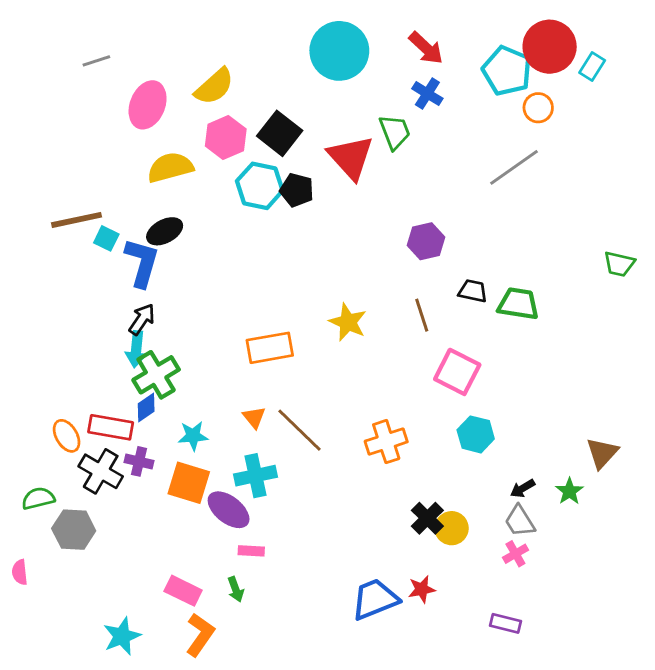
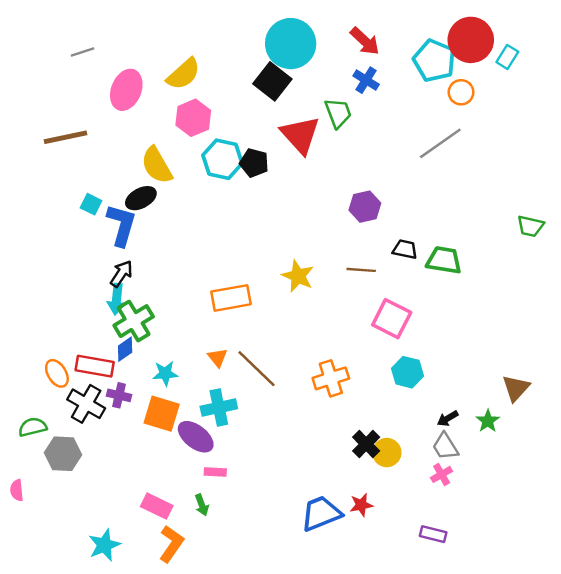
black square: (280, 133) -> (272, 81), moved
yellow semicircle: (170, 167) -> (157, 165), moved, turned -105
brown line: (77, 220) -> (65, 137), moved
brown line: (422, 315) -> (361, 270), turned -68

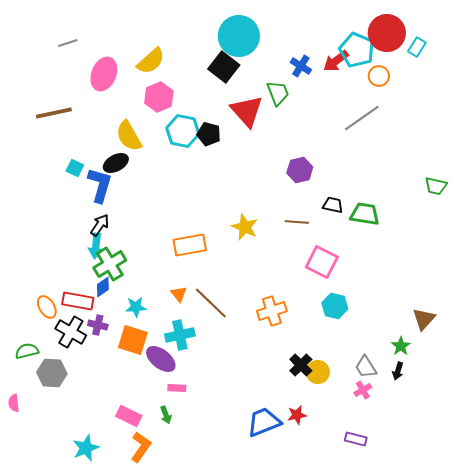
red arrow: (365, 41) -> (336, 61), moved, turned 100
black arrow: (448, 418) -> (398, 371), moved, turned -42

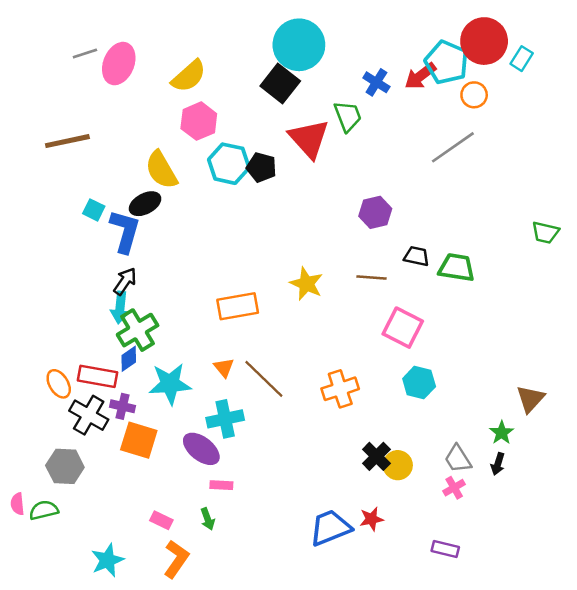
pink ellipse: (104, 74) -> (119, 64), moved
cyan star: (136, 307) -> (170, 384), size x1.6
orange square: (133, 340) -> (139, 440), moved
green semicircle: (27, 351) -> (44, 510), moved
pink rectangle: (129, 416) -> (161, 520), size x0.7

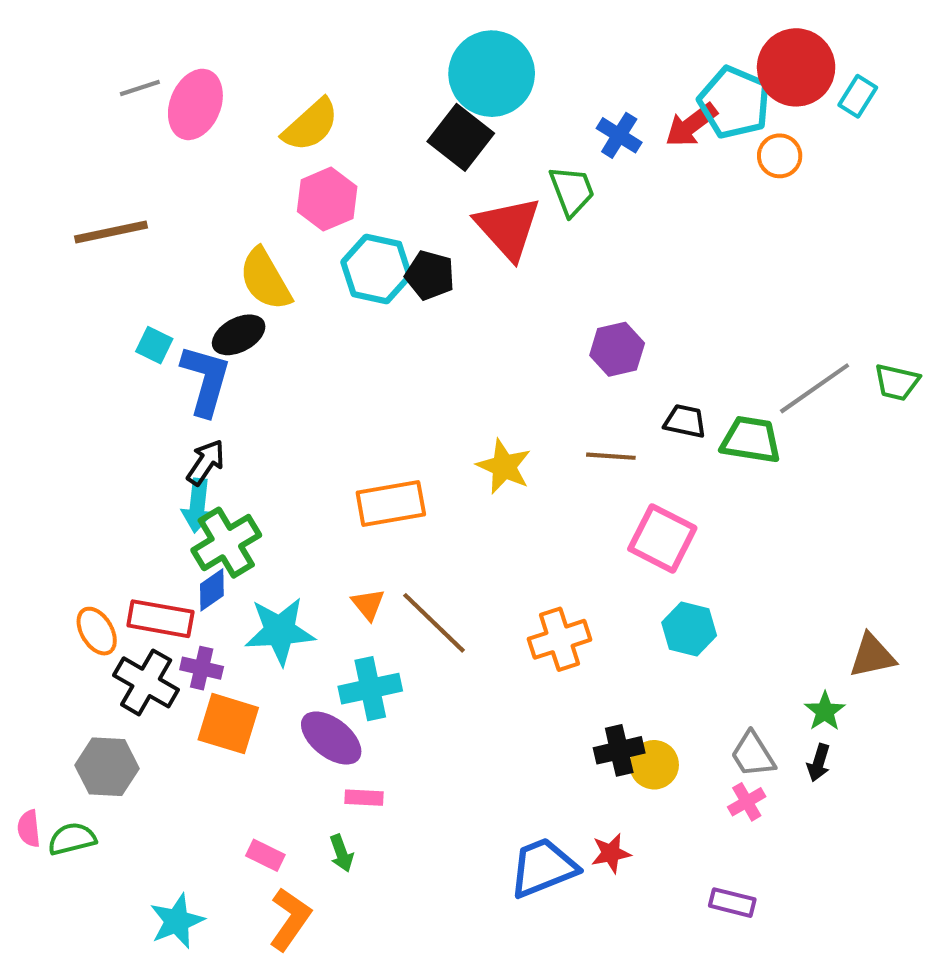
gray line: (453, 147) -> (815, 388), moved
brown triangle: (530, 399) -> (872, 656), turned 36
black cross: (376, 456) -> (619, 750), turned 32

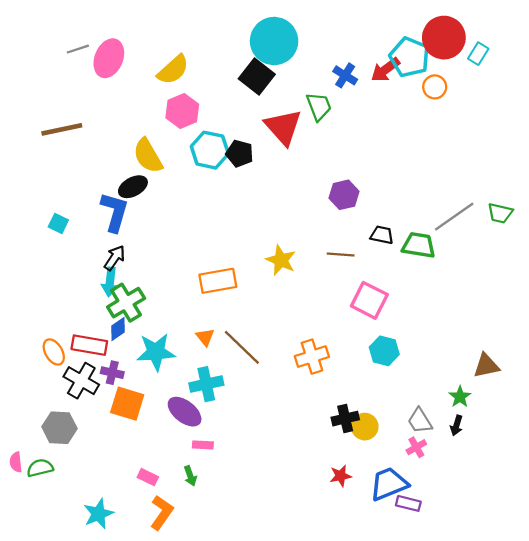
cyan square: (154, 345) -> (58, 223), moved
blue trapezoid: (543, 868) -> (389, 484), moved

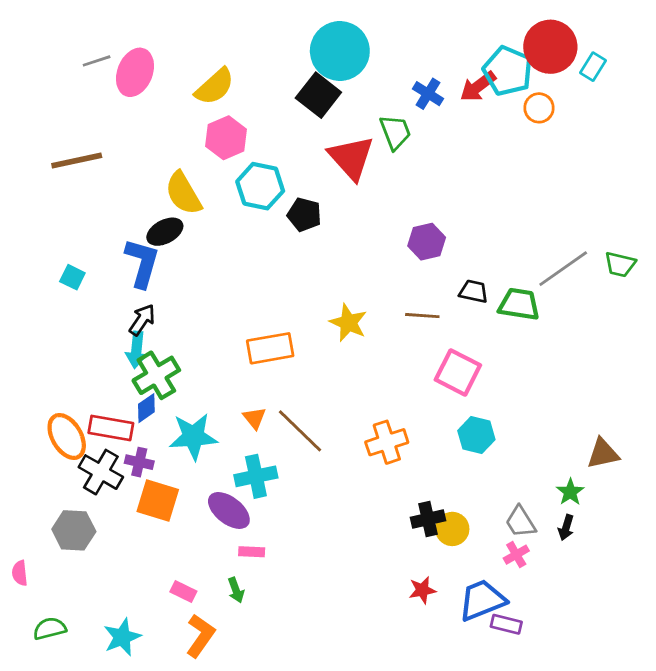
black pentagon: (240, 153) -> (304, 215), moved
orange ellipse: (54, 352) -> (67, 436), size x1.4
green semicircle: (40, 468) -> (50, 629), moved

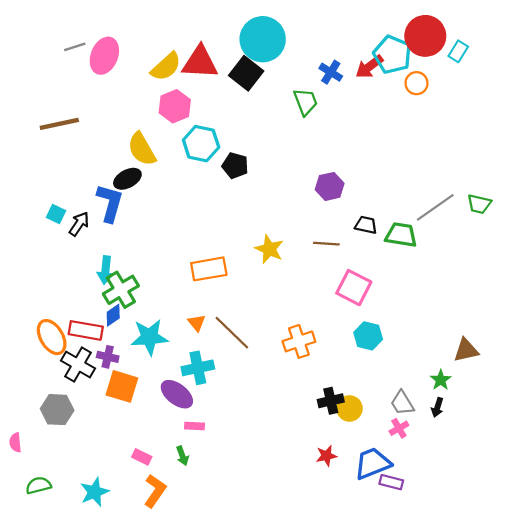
red triangle: (351, 158) -> (200, 62), moved, turned -45
black arrow: (142, 320) -> (79, 224), moved

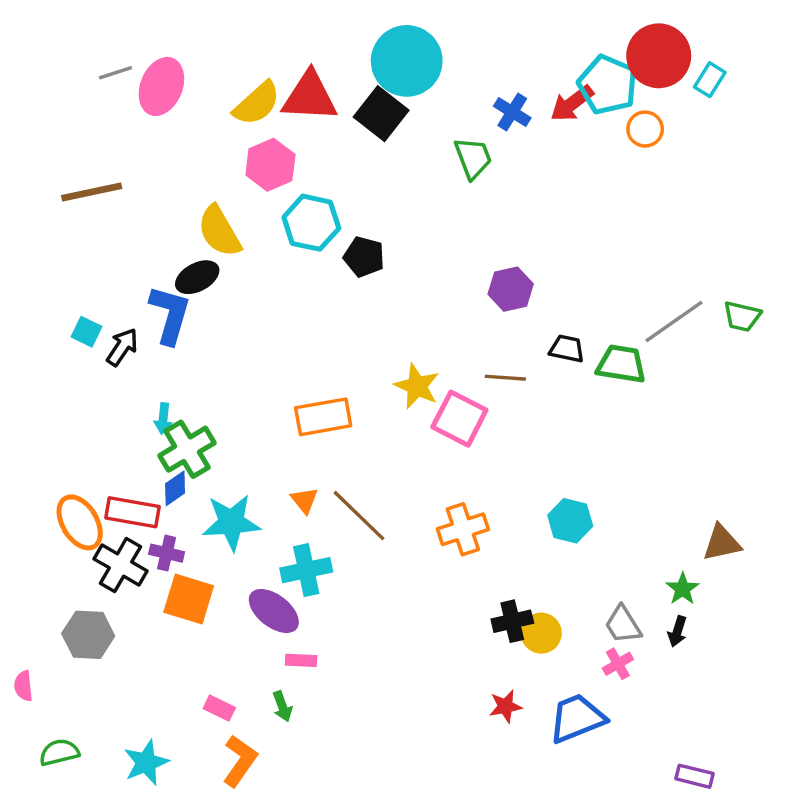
cyan arrow: (105, 270) -> (163, 419), size x0.7
pink square: (354, 288) -> (459, 419), moved
purple rectangle: (391, 482) -> (694, 776), moved

